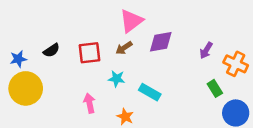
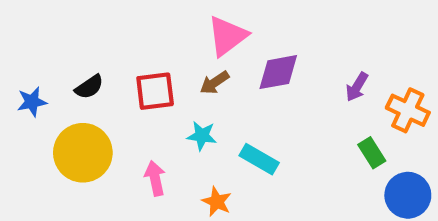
yellow circle: (26, 88) -> (83, 153), moved

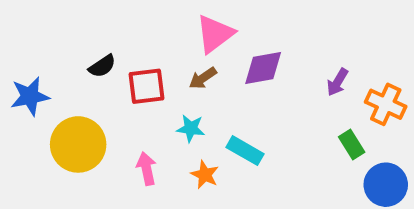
black semicircle: (89, 87) -> (102, 66), moved
blue star: (32, 102) -> (30, 96), size x1.4
orange star: (217, 202) -> (205, 175), moved

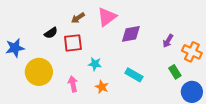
brown arrow: (203, 78) -> (78, 18), moved
cyan rectangle: (245, 151) -> (134, 75), moved

